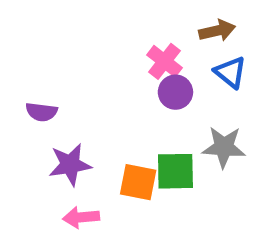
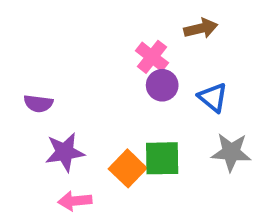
blue triangle: (230, 72) -> (213, 97), moved
gray star: (224, 147) -> (231, 152), moved
orange square: (138, 182) -> (128, 168), turned 33

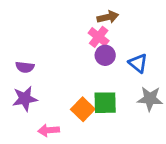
brown arrow: (201, 28) -> (108, 17), moved
purple star: (65, 152) -> (25, 99), moved

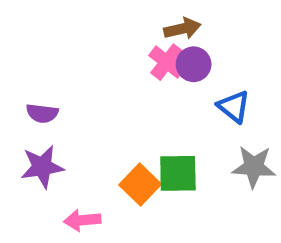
purple circle: (105, 55) -> (194, 64), moved

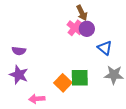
brown arrow: (182, 29) -> (82, 13), turned 77
purple star: (42, 167) -> (19, 75), turned 30

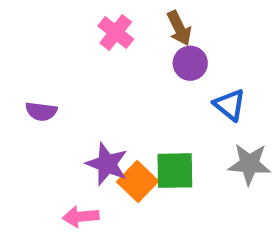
pink cross: (75, 28) -> (116, 33), moved
purple star: (19, 75) -> (107, 164), moved

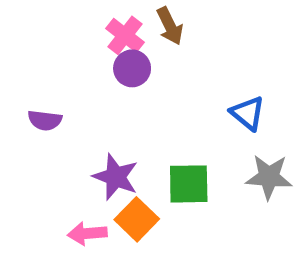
brown arrow: (179, 28) -> (170, 26), moved
purple circle: (190, 63) -> (132, 68), moved
orange square: (138, 182) -> (137, 219), moved

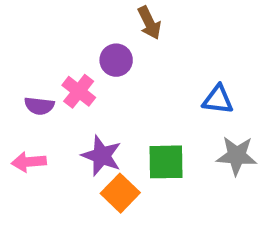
pink cross: (125, 35) -> (79, 91), moved
blue triangle: (248, 113) -> (218, 100), turned -32
pink arrow: (87, 233) -> (29, 162), moved

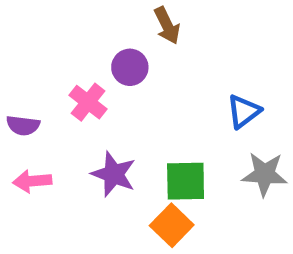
blue triangle: (218, 100) -> (244, 111), turned -44
purple semicircle: (39, 106) -> (23, 125), moved
orange square: (120, 193) -> (172, 225), moved

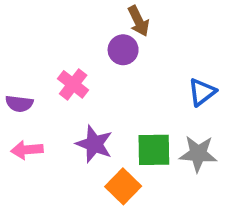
purple circle: (130, 67) -> (123, 50), moved
gray star: (265, 174) -> (198, 154), moved
orange square: (172, 225) -> (123, 186), moved

